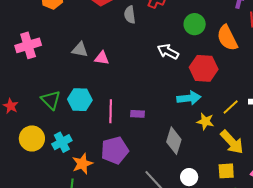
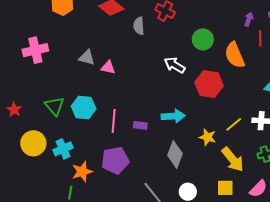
cyan arrow: (189, 98) -> (173, 116), moved

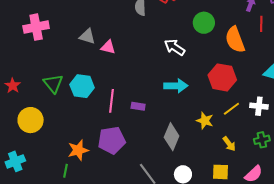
red hexagon: (209, 84) -> (222, 77), moved
cyan arrow: (173, 116) -> (176, 86), moved
cyan cross: (63, 149) -> (15, 161), moved
yellow arrow: (233, 159) -> (229, 144), size x0.6

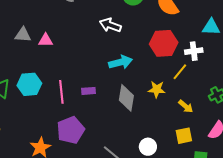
white cross: (259, 106) -> (194, 51), moved
gray diamond: (172, 137) -> (126, 98), moved

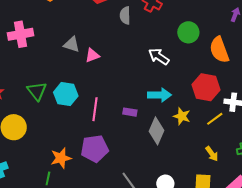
pink triangle: (46, 40) -> (92, 55), turned -35
yellow star: (157, 89) -> (182, 116), moved
purple rectangle: (88, 91) -> (130, 112), moved

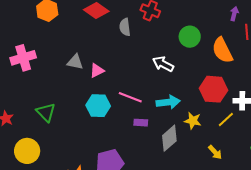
cyan hexagon: (66, 94) -> (98, 106), moved
pink line: (95, 109) -> (130, 97), moved, turned -70
gray diamond: (157, 131) -> (169, 138), turned 32
yellow arrow: (212, 154) -> (215, 152), moved

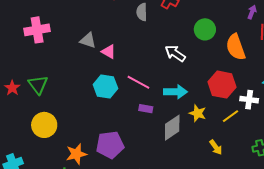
pink triangle: (97, 70) -> (109, 52), turned 49
green triangle: (46, 112) -> (38, 85), moved
yellow circle: (27, 151) -> (44, 125), moved

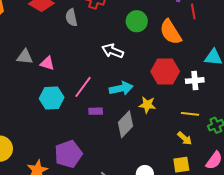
pink line: (138, 82) -> (83, 87), turned -70
yellow line: (231, 116) -> (190, 114), moved, turned 54
yellow arrow: (216, 147) -> (185, 138), moved

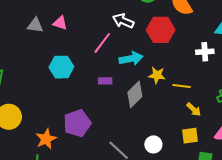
pink triangle: (47, 63) -> (60, 23), moved
red hexagon: (165, 71) -> (161, 30), moved
pink line: (83, 87) -> (102, 43), moved
yellow line: (190, 114) -> (181, 86), moved

